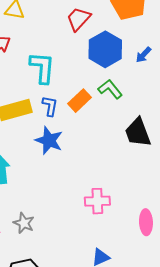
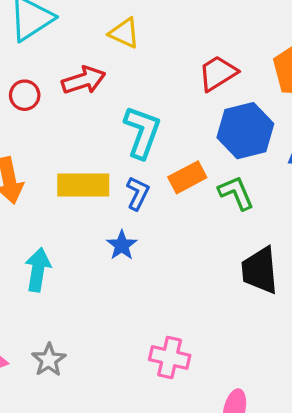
orange rectangle: (79, 101) -> (187, 177), moved
blue star: (49, 140) -> (122, 245), size x0.7

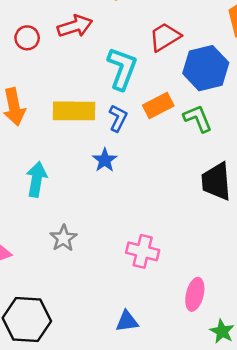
red trapezoid: (218, 73) -> (165, 37), moved
gray star: (49, 360) -> (63, 238), moved

